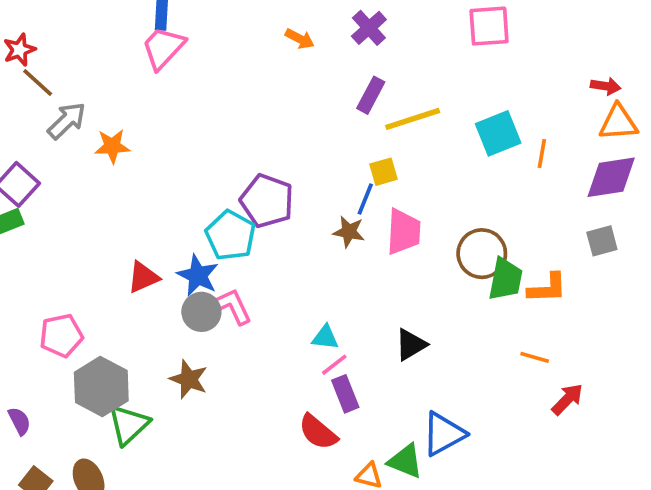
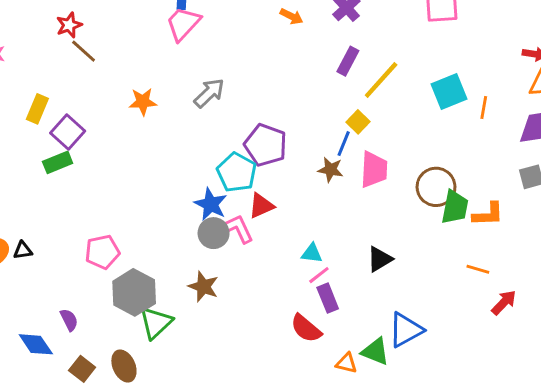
yellow line: (413, 119) -> (381, 80), turned -30
gray arrow: (67, 121) -> (209, 93), moved
yellow square: (383, 172) -> (358, 122), turned -30
red triangle: (143, 277) -> (261, 206), moved

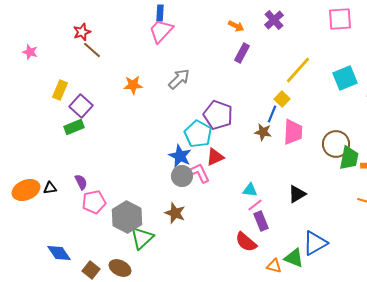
purple rectangle: (348, 61) -> (242, 53), moved
pink pentagon: (102, 252) -> (94, 202), moved
purple semicircle: (69, 320) -> (81, 182), moved
brown ellipse: (124, 366) -> (120, 268), turned -40

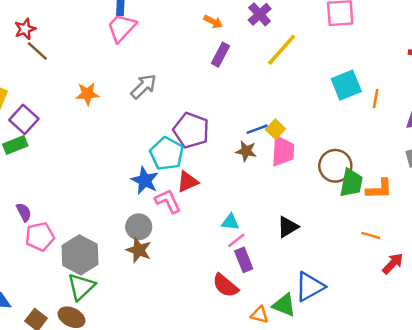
yellow line: (298, 70) -> (282, 50), moved
yellow square: (282, 99) -> (275, 129), moved
blue line: (272, 114) -> (257, 129), turned 48
gray circle: (182, 176) -> (139, 227), moved
green triangle: (142, 238) -> (81, 287), moved

